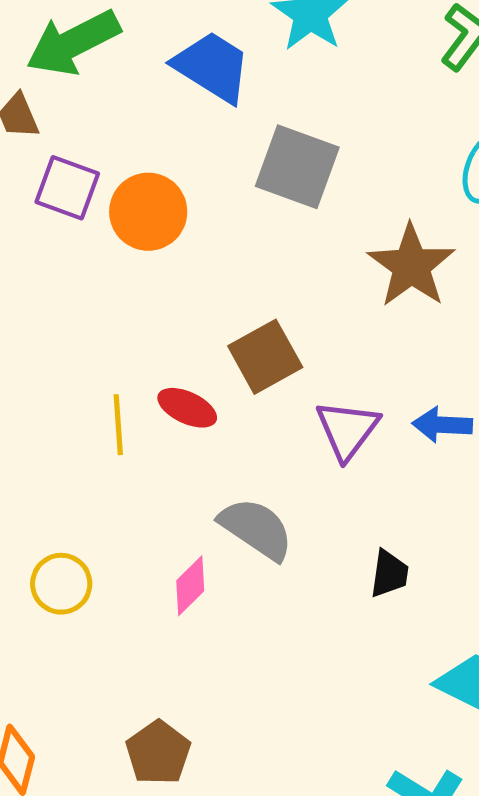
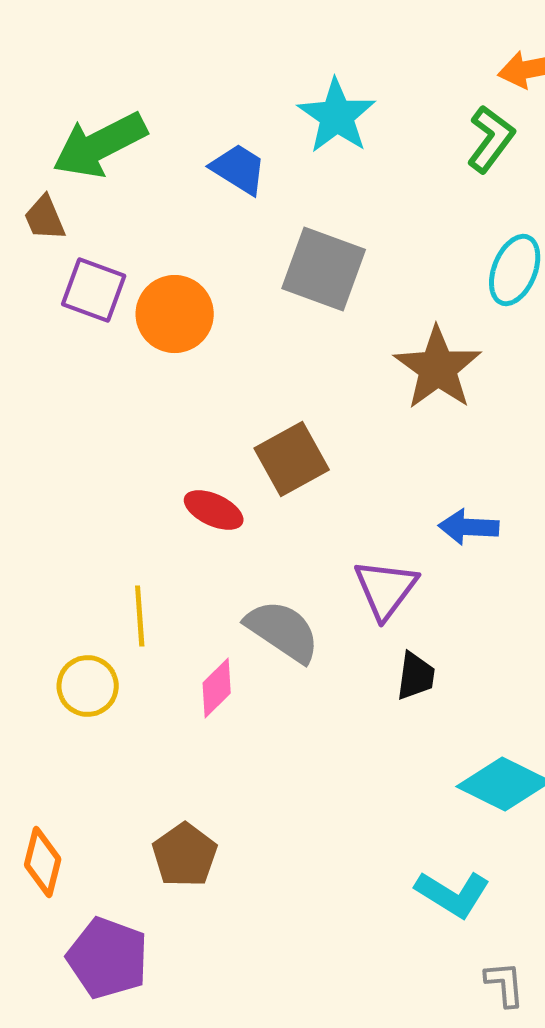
blue trapezoid: (212, 67) -> (239, 169), size x0.7
yellow line: (118, 425) -> (140, 616), moved
purple triangle: (347, 430) -> (386, 589), moved

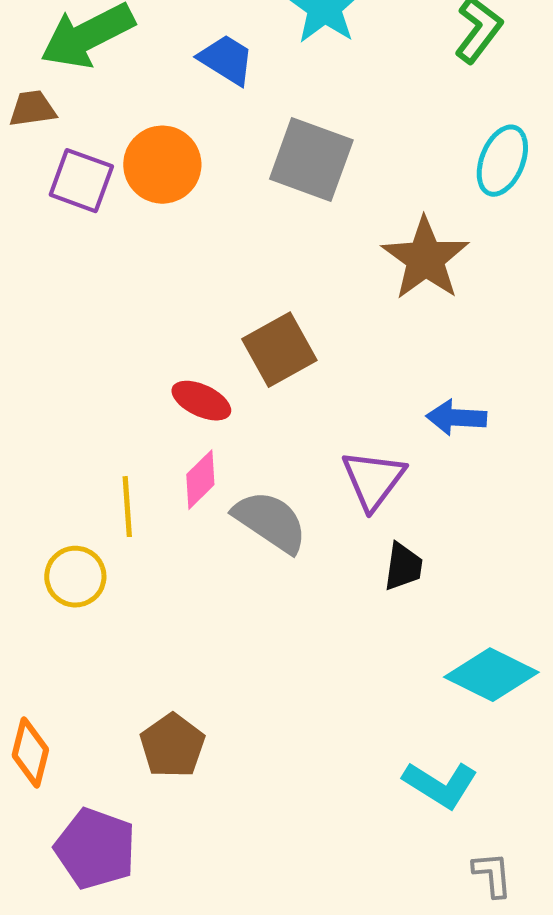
brown trapezoid: (45, 218) -> (32, 109), turned 105
orange circle: (175, 314) -> (162, 165), moved
pink diamond: (217, 688) -> (200, 480), moved

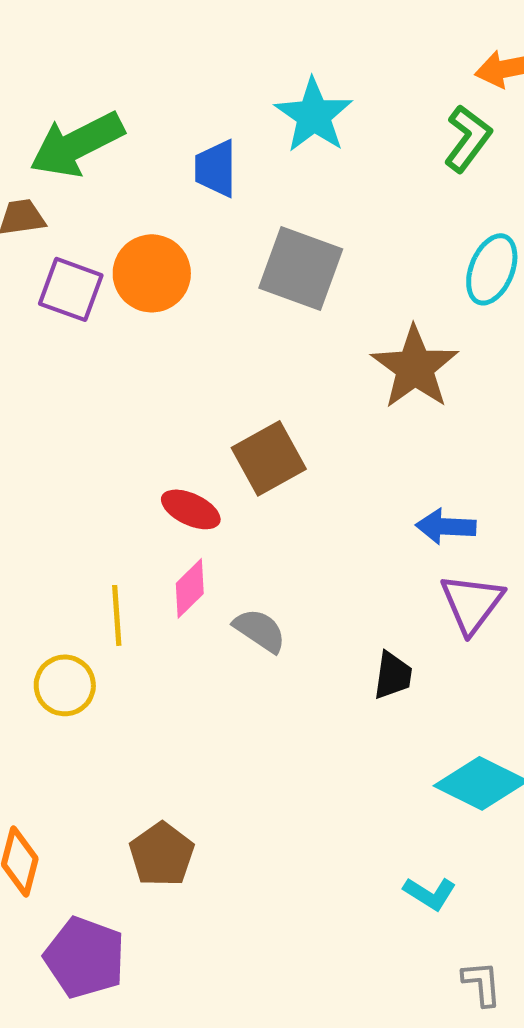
blue trapezoid: (226, 60) -> (216, 168), turned -122
purple triangle: (373, 480) -> (472, 603), moved
gray semicircle: (270, 522) -> (260, 630), size x0.7
cyan L-shape: (440, 785) -> (430, 893), size x0.7

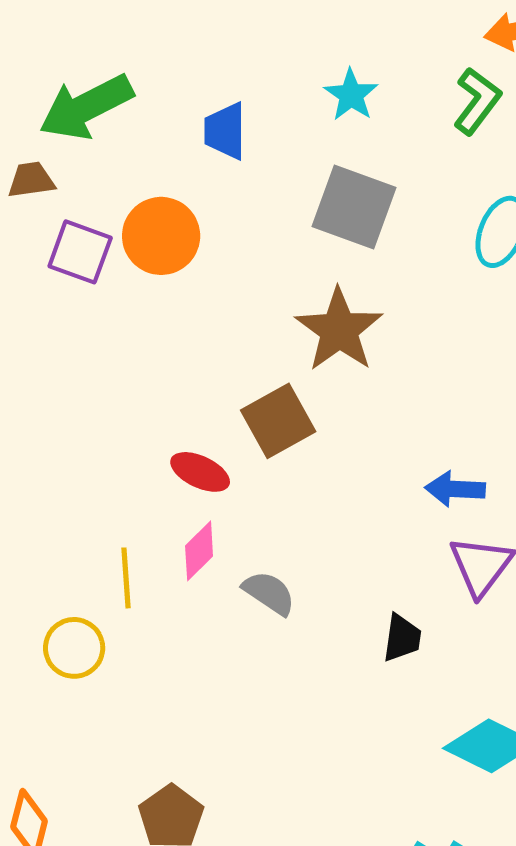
cyan star: (314, 115) -> (351, 95), moved, size x0.7
gray square: (301, 268) -> (354, 207), moved
brown star: (415, 367) -> (339, 330), moved

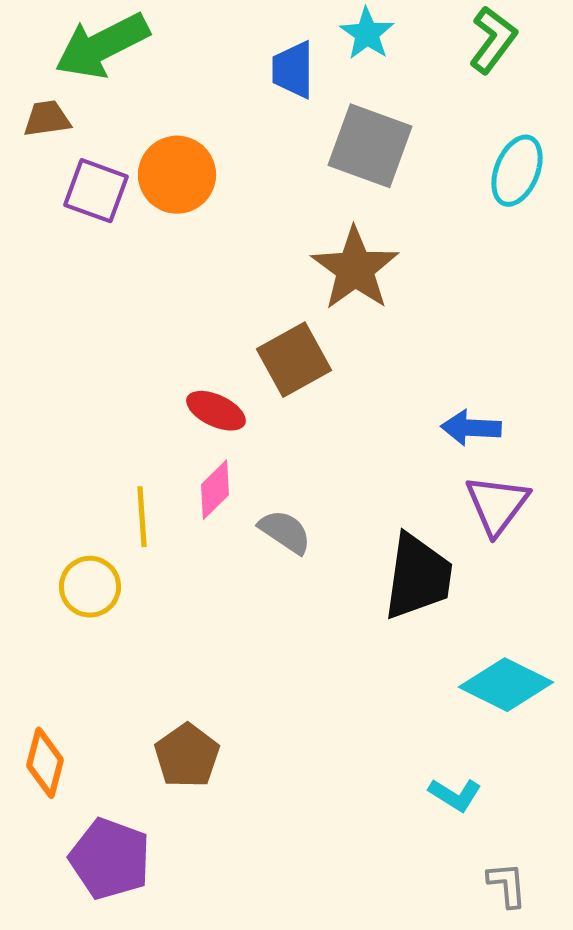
blue trapezoid: (225, 131) -> (293, 70), moved
black trapezoid: (402, 638) -> (418, 577), size x1.8

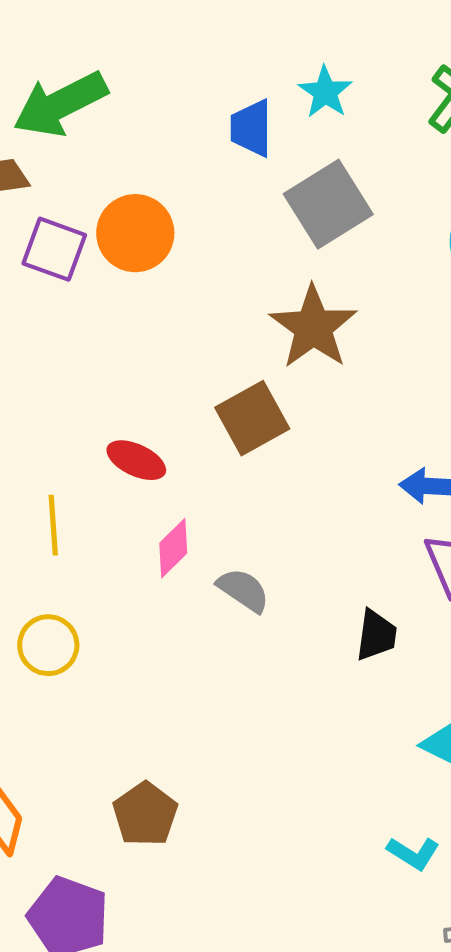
gray square: (370, 146) -> (328, 204), turned 38
red ellipse: (216, 411) -> (136, 460), moved
yellow line: (142, 517) -> (53, 525), moved
black trapezoid: (418, 577) -> (376, 635), size x0.6

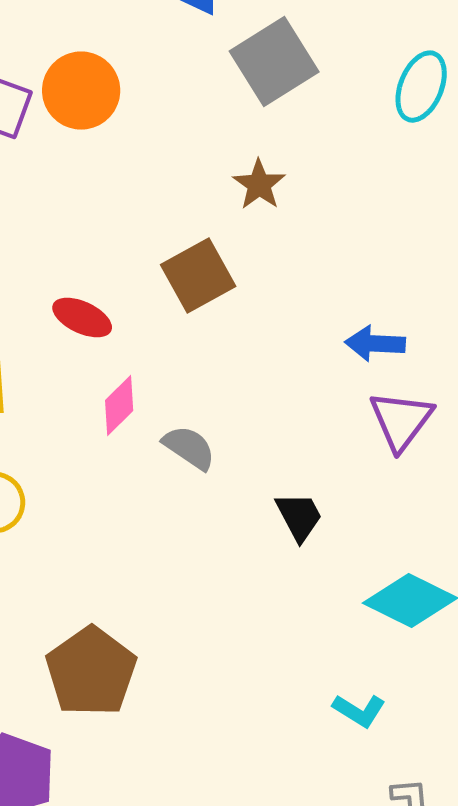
brown star: (313, 327) -> (259, 185), size x0.6
black trapezoid: (376, 635) -> (299, 517), moved, turned -36
brown pentagon: (145, 814) -> (91, 672), size x1.4

